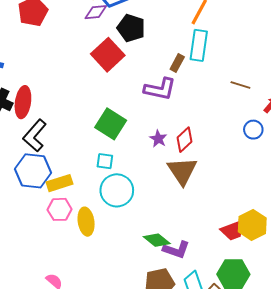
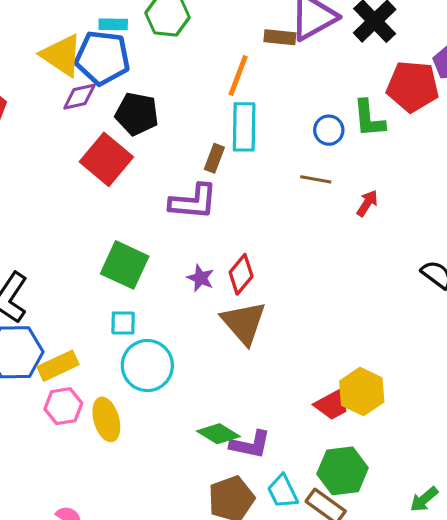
blue circle: (253, 130) -> (329, 130), moved

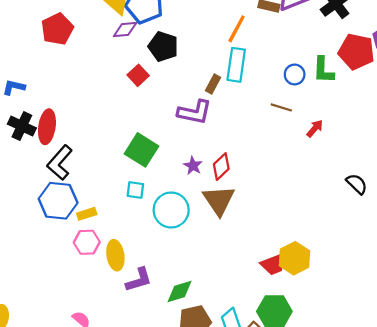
red square: (106, 159) -> (138, 75), size x0.6
yellow rectangle: (58, 366) -> (87, 214), size x0.7
cyan circle: (147, 366) -> (171, 210), moved
green diamond: (218, 434) -> (180, 292), moved, turned -56
purple L-shape: (250, 445) -> (139, 280), moved, turned -36

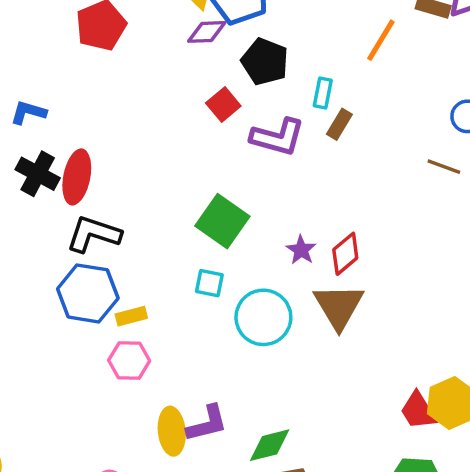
cyan rectangle: (236, 65) -> (323, 93), moved, size x0.6
purple L-shape: (195, 112) -> (278, 137), moved
black L-shape: (60, 163) -> (94, 234), turned 64
yellow ellipse: (115, 255) -> (172, 431), moved
red trapezoid: (273, 264) -> (418, 411), turned 76

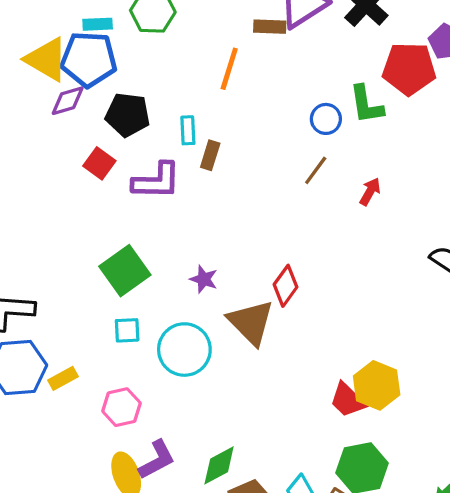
brown line: (444, 167) -> (316, 170), turned -60
green square: (222, 221) -> (125, 271), turned 33
red diamond: (345, 254) -> (286, 286), moved
pink hexagon: (129, 360) -> (121, 407), moved

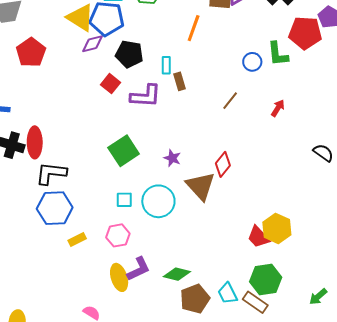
brown rectangle: (210, 155) -> (180, 81), turned -36
brown line: (316, 170) -> (230, 101), moved
cyan square: (127, 330) -> (124, 200), moved
yellow rectangle: (63, 378) -> (77, 239), moved
green diamond: (219, 465) -> (177, 274), turned 40

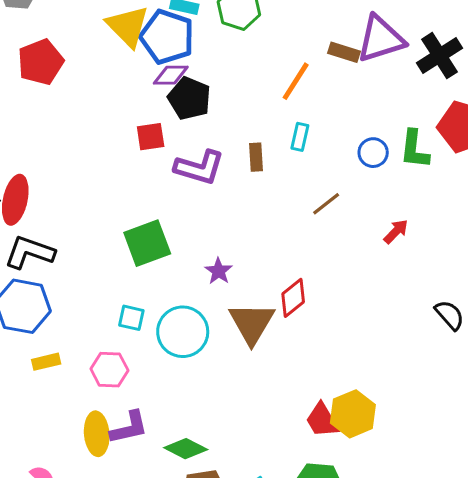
purple diamond: (92, 44) -> (171, 75), moved
cyan rectangle: (166, 65) -> (300, 137), moved
red square: (110, 84) -> (151, 137), turned 30

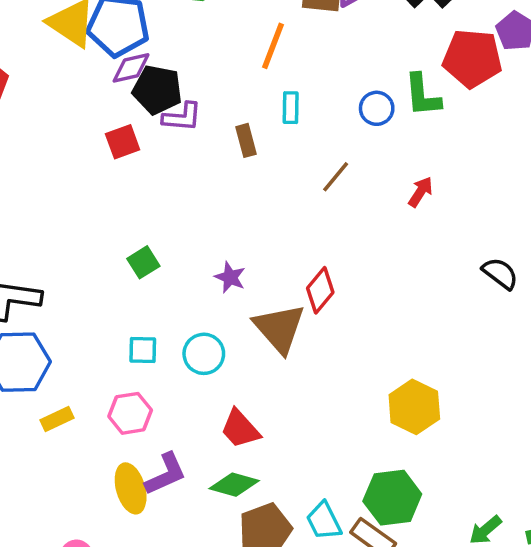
purple L-shape: (199, 168) -> (182, 117), moved, size x0.7
green square: (147, 243) -> (143, 262), size x0.6
cyan circle: (183, 332) -> (204, 354), size x0.7
red trapezoid: (322, 420) -> (240, 429), moved

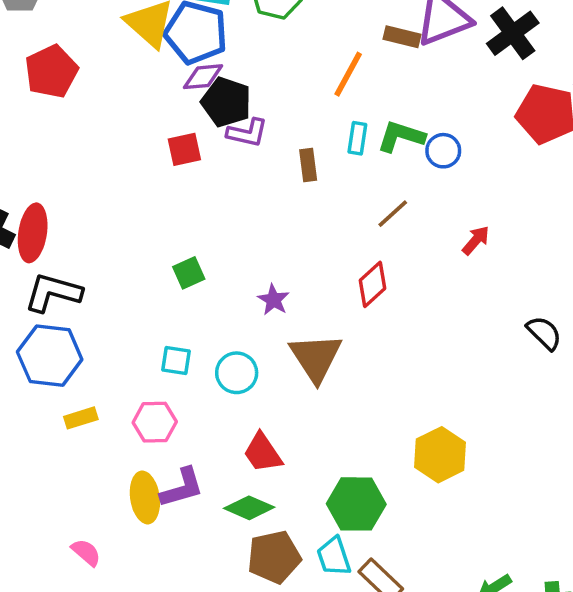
green L-shape: (422, 95) -> (401, 136), moved, turned 105
red diamond: (320, 290) -> (373, 284), moved
green hexagon: (392, 498) -> (356, 504), moved

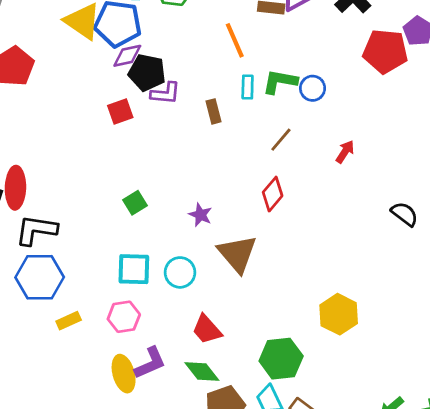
orange line: (348, 74) -> (235, 40), turned -45
cyan square: (176, 361) -> (134, 269), size x1.5
green diamond: (249, 508) -> (202, 372), turned 36

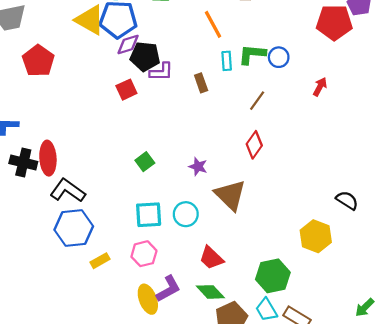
red arrow: (345, 152) -> (320, 87), moved
black semicircle: (405, 214) -> (347, 200), moved
black L-shape: (36, 230) -> (68, 191), turned 32

